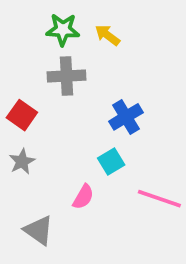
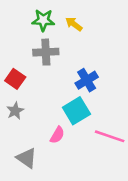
cyan square: (111, 162) -> (76, 111), size x1.5

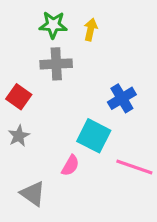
yellow arrow: (74, 24) -> (91, 30), turned 66
blue cross: (87, 80) -> (122, 98), moved
cyan square: (76, 111) -> (94, 136), turned -32

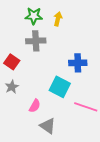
blue cross: (122, 98) -> (78, 63), turned 30
pink semicircle: (70, 165) -> (35, 106), moved
gray triangle: (33, 194) -> (48, 126), moved

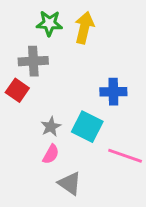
yellow arrow: (58, 19) -> (84, 28), size x1.5
gray cross: (36, 41) -> (33, 61), moved
gray star: (12, 87) -> (51, 127), moved

